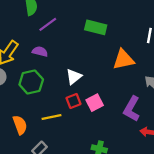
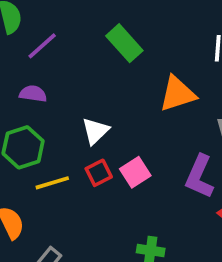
green rectangle: (96, 27) -> (124, 43), turned 40
yellow line: (51, 117) -> (52, 183), moved

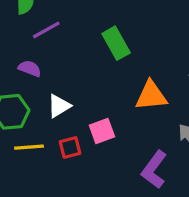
white triangle: (95, 131) -> (59, 106), moved
pink square: (135, 172) -> (102, 131), moved

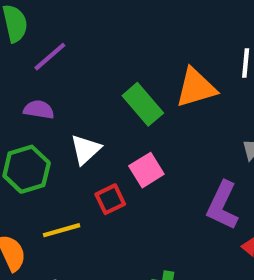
green rectangle: (116, 43) -> (143, 104), moved
orange triangle: (151, 96) -> (196, 88), moved
yellow line: (29, 147) -> (62, 230), moved

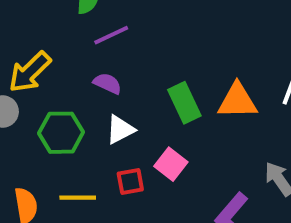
purple semicircle: (39, 110) -> (107, 83), moved
pink square: (146, 170) -> (171, 164), turned -36

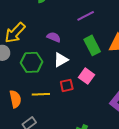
purple line: (111, 35) -> (86, 16), moved

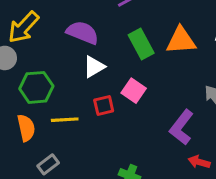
purple semicircle: (54, 37) -> (83, 33), size x1.5
green hexagon: (32, 62) -> (36, 87), moved

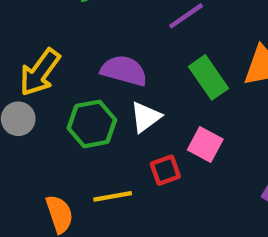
green hexagon: (36, 87) -> (92, 124), moved

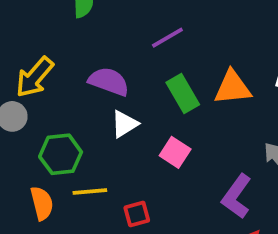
green hexagon: (92, 124) -> (61, 154), moved
red square: (165, 170) -> (137, 214), moved

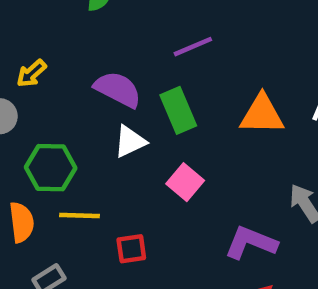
yellow arrow: (35, 77) -> (31, 73), size x0.6
green rectangle: (183, 93) -> (178, 110), moved
purple L-shape: (237, 196) -> (251, 243), turned 69

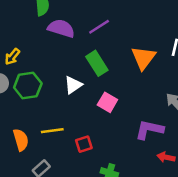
purple semicircle: (118, 89) -> (61, 28), moved
orange triangle: (262, 114) -> (144, 58), turned -44
green hexagon: (51, 168) -> (28, 85), moved

